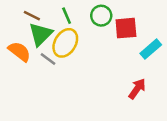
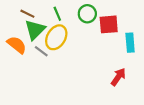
cyan rectangle: (151, 49) -> (130, 43), turned -54

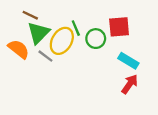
green line: (57, 14) -> (76, 28), moved
green circle: (87, 14) -> (96, 39), moved
cyan rectangle: (130, 43) -> (128, 61), moved, turned -54

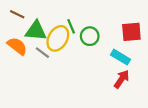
brown line: (30, 15) -> (17, 14), moved
red square: (119, 27) -> (131, 32), moved
green triangle: (38, 33) -> (36, 31), turned 50

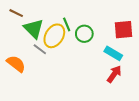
green triangle: (36, 31) -> (34, 29), turned 40
orange semicircle: (17, 46) -> (16, 64), moved

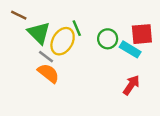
green circle: (84, 34) -> (108, 39), moved
cyan rectangle: (113, 53) -> (130, 49), moved
orange semicircle: (16, 64) -> (48, 73), moved

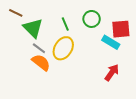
green circle: (108, 39) -> (92, 19), moved
yellow ellipse: (63, 41) -> (63, 48), moved

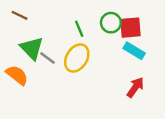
green triangle: (33, 28) -> (32, 48), moved
red square: (121, 29) -> (130, 28), moved
orange semicircle: (41, 62) -> (17, 75), moved

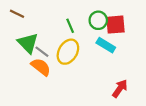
cyan rectangle: (134, 51) -> (106, 45), moved
orange semicircle: (17, 75) -> (41, 67), moved
red arrow: (135, 87) -> (120, 89), moved

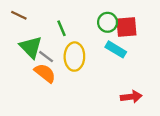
green line: (70, 26) -> (61, 28), moved
yellow ellipse: (68, 52) -> (74, 57), turned -30
red arrow: (120, 89) -> (131, 97), turned 48

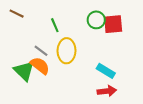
green triangle: (31, 47) -> (24, 71), moved
cyan rectangle: (116, 49) -> (106, 71), moved
red arrow: (131, 97) -> (107, 91), moved

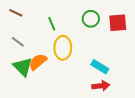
red square: (113, 24) -> (118, 23), moved
gray line: (41, 51) -> (18, 42), moved
orange semicircle: (40, 66) -> (38, 62), turned -78

